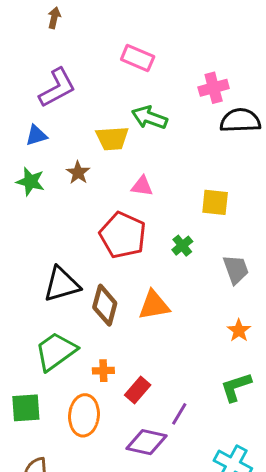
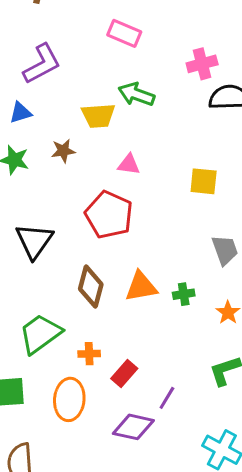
brown star: (78, 173) -> (63, 151), turned 30
green cross: (182, 246) -> (184, 294), moved, turned 30
black triangle: (62, 284) -> (34, 241), moved, turned -39

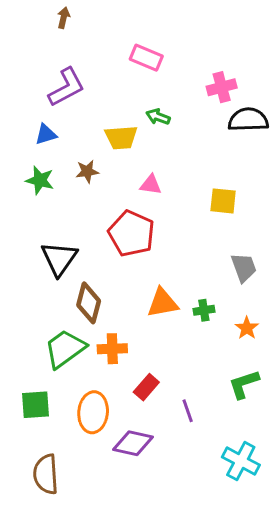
green arrow: (136, 94) -> (158, 117), size x0.7
brown diamond: (91, 287) -> (89, 303), moved
orange cross: (89, 354) -> (112, 349), moved, size x1.4
purple line: (167, 398) -> (188, 411), turned -50
purple diamond: (133, 427) -> (133, 443), moved

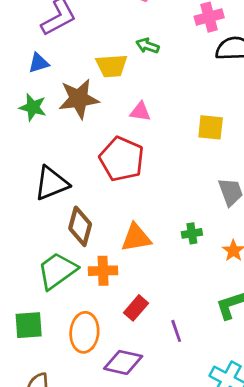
brown star: (87, 171) -> (79, 99), size x1.8
black triangle: (59, 259) -> (51, 183), turned 33
orange triangle: (163, 303) -> (136, 238), moved

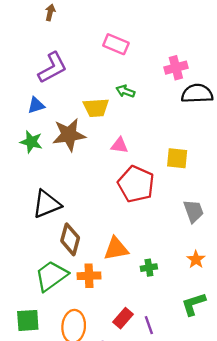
red pentagon: (122, 159) -> (136, 184), moved
green cross: (192, 233) -> (149, 268), moved
red rectangle: (136, 308) -> (123, 318), moved

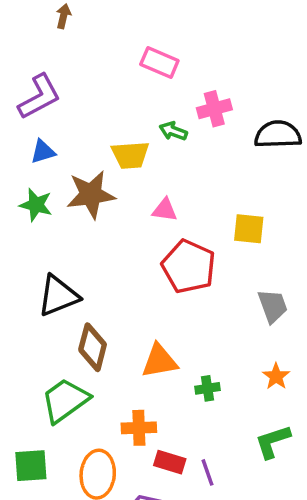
purple L-shape: (52, 68) -> (39, 97), moved
pink cross: (176, 68) -> (214, 109), moved
orange cross: (89, 276) -> (139, 428), moved
red rectangle: (123, 318) -> (170, 462), turned 66

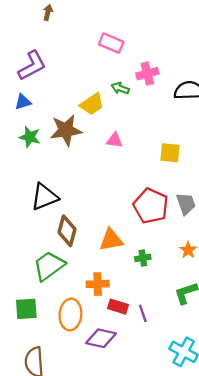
blue triangle: (43, 152) -> (23, 102), moved
yellow trapezoid: (130, 155) -> (92, 104), turned -30
red pentagon: (189, 267) -> (151, 206), moved

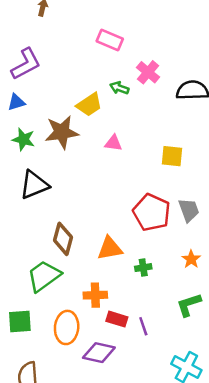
pink cross: (147, 74) -> (148, 72), turned -35
black triangle: (44, 197) -> (34, 185), moved

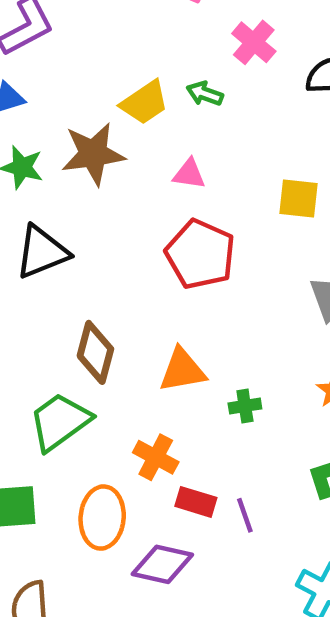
green arrow: (119, 88) -> (205, 94), moved
red pentagon: (152, 212) -> (200, 254), moved
orange cross: (95, 295) -> (156, 457), turned 30

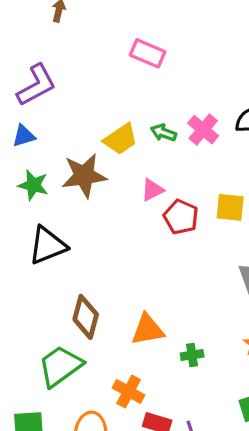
pink cross: (254, 42) -> (203, 130), moved
pink triangle: (189, 174) -> (152, 190), turned -35
red pentagon: (200, 254) -> (181, 217), moved, size x0.7

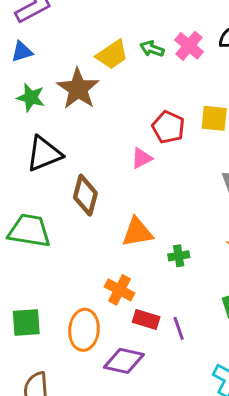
brown star: (84, 176) -> (78, 89), turned -30
pink triangle: (152, 190) -> (142, 158), moved
brown diamond: (86, 317) -> (85, 195), moved
green trapezoid: (60, 366) -> (29, 231), moved, turned 45

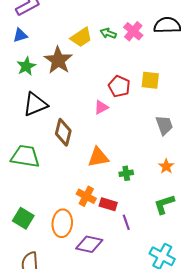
green star: (31, 98) -> (26, 66), turned 30
red rectangle: (146, 319) -> (108, 204), moved
green square: (26, 322) -> (23, 218), turned 35

